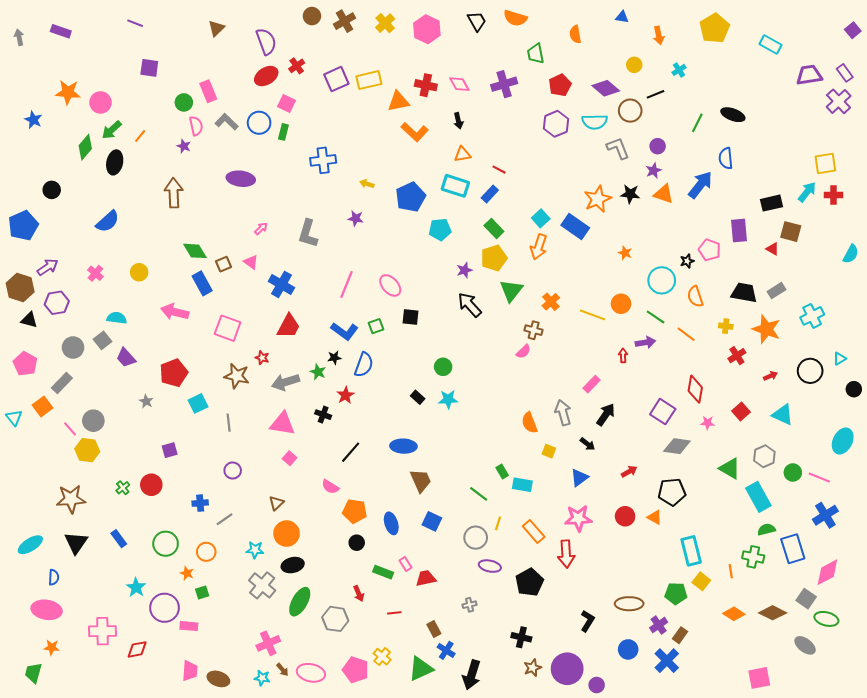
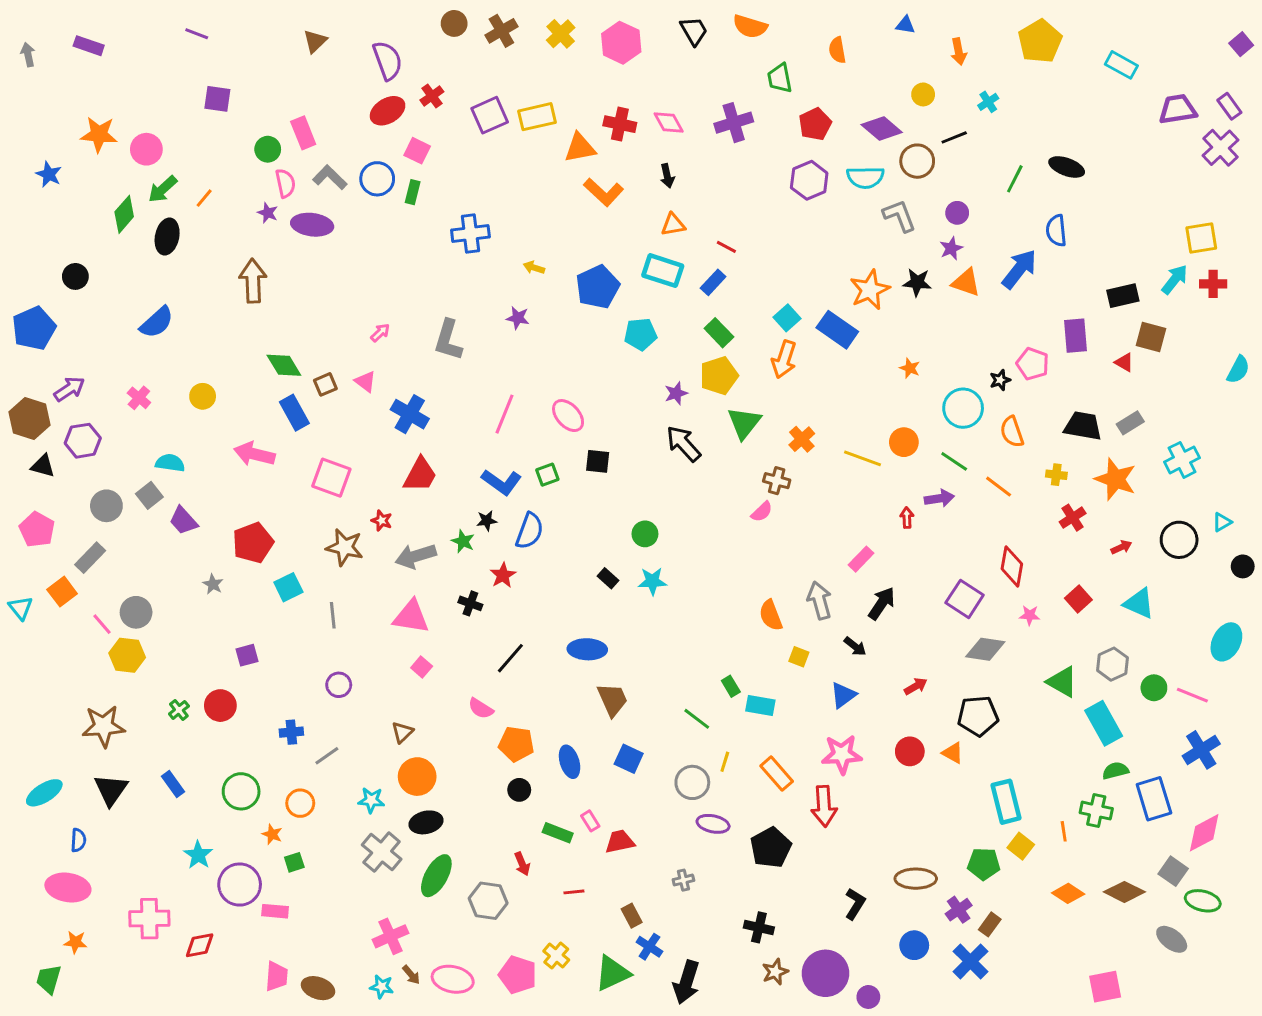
purple ellipse: (241, 179) -> (312, 225), moved

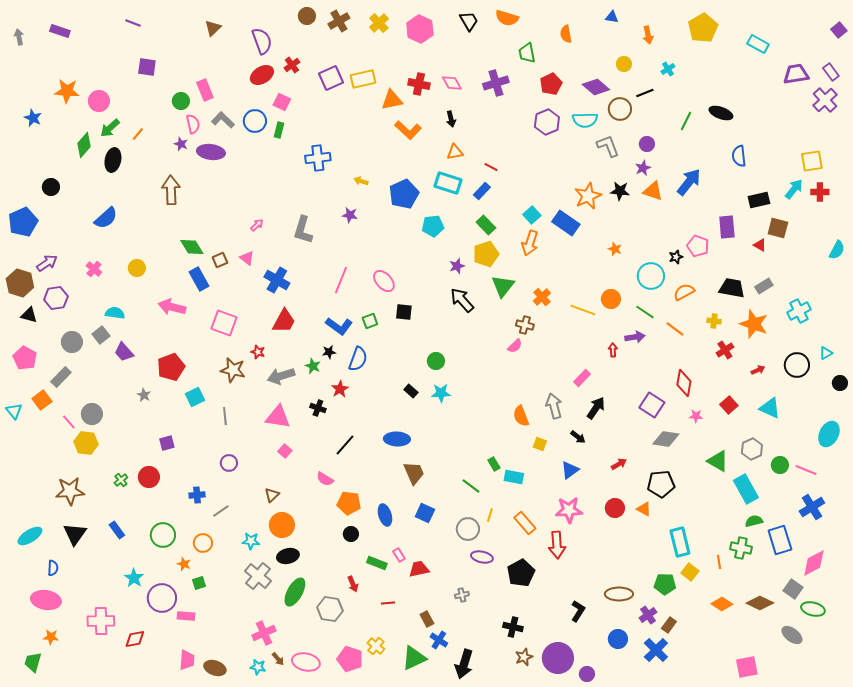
blue semicircle: (1056, 231) -> (739, 156), moved
orange semicircle: (1012, 432) -> (684, 292), turned 80

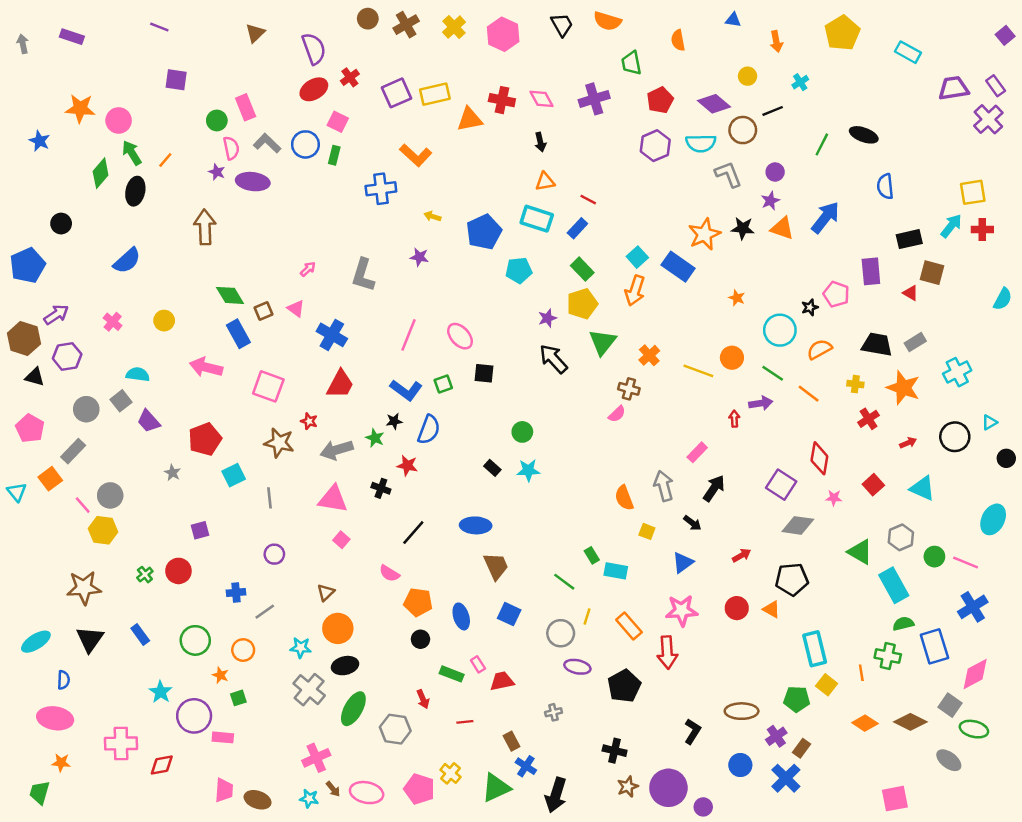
green arrow: (110, 128) -> (132, 153), turned 100
orange L-shape: (408, 130) -> (416, 155), moved
red star: (340, 389) -> (407, 466), turned -30

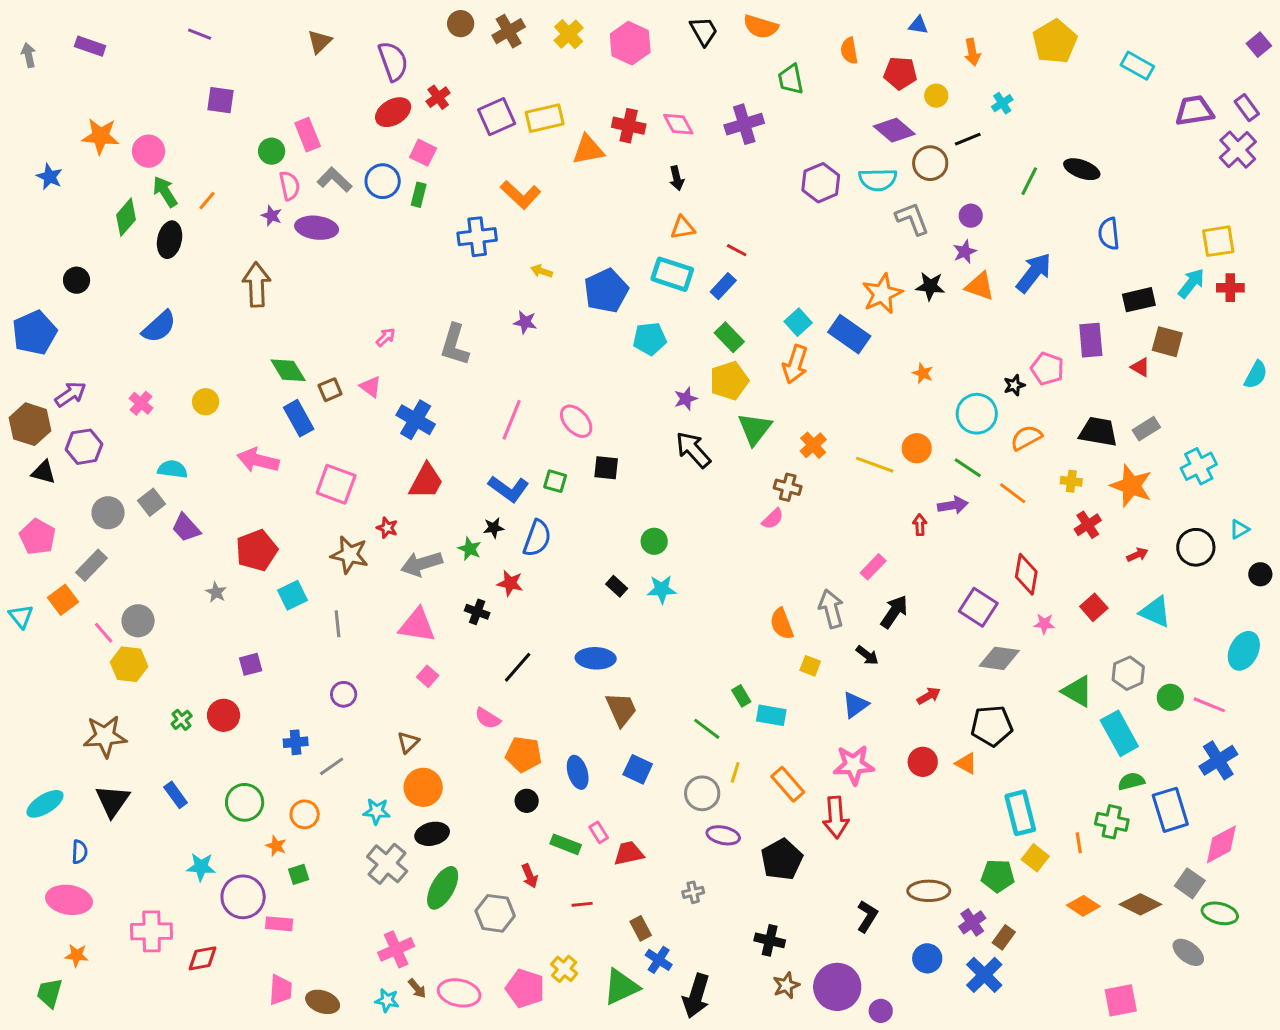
red pentagon: (660, 100) -> (900, 73), moved, turned 30
green square: (443, 384) -> (555, 481), turned 36
cyan star: (161, 692) -> (201, 867), turned -30

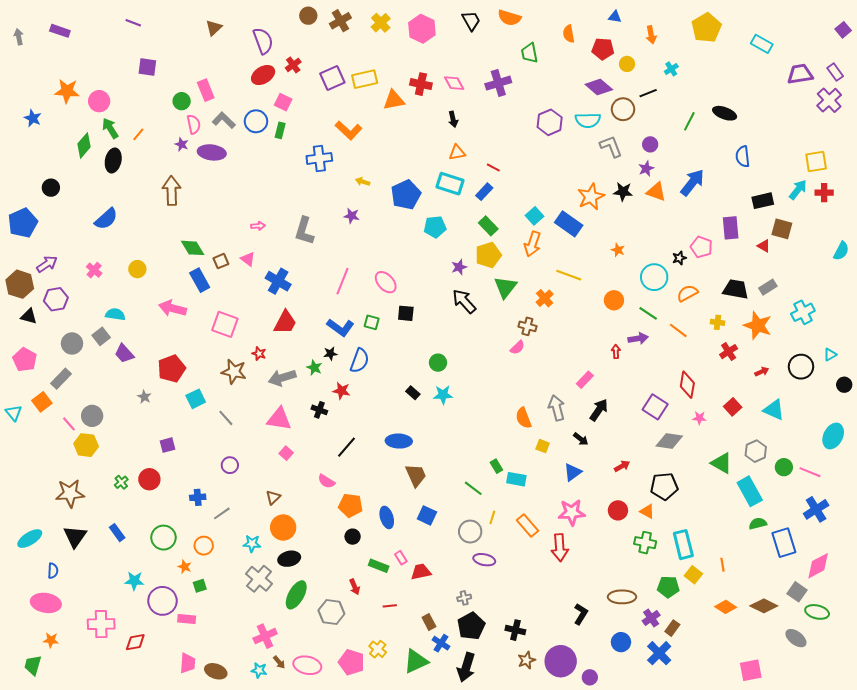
pink arrow: (386, 337) -> (258, 226), turned 40
yellow line: (875, 465) -> (569, 275), moved
gray line: (338, 624) -> (226, 418), turned -36
green cross: (1112, 822) -> (645, 543), moved
black pentagon: (782, 859) -> (471, 626), moved

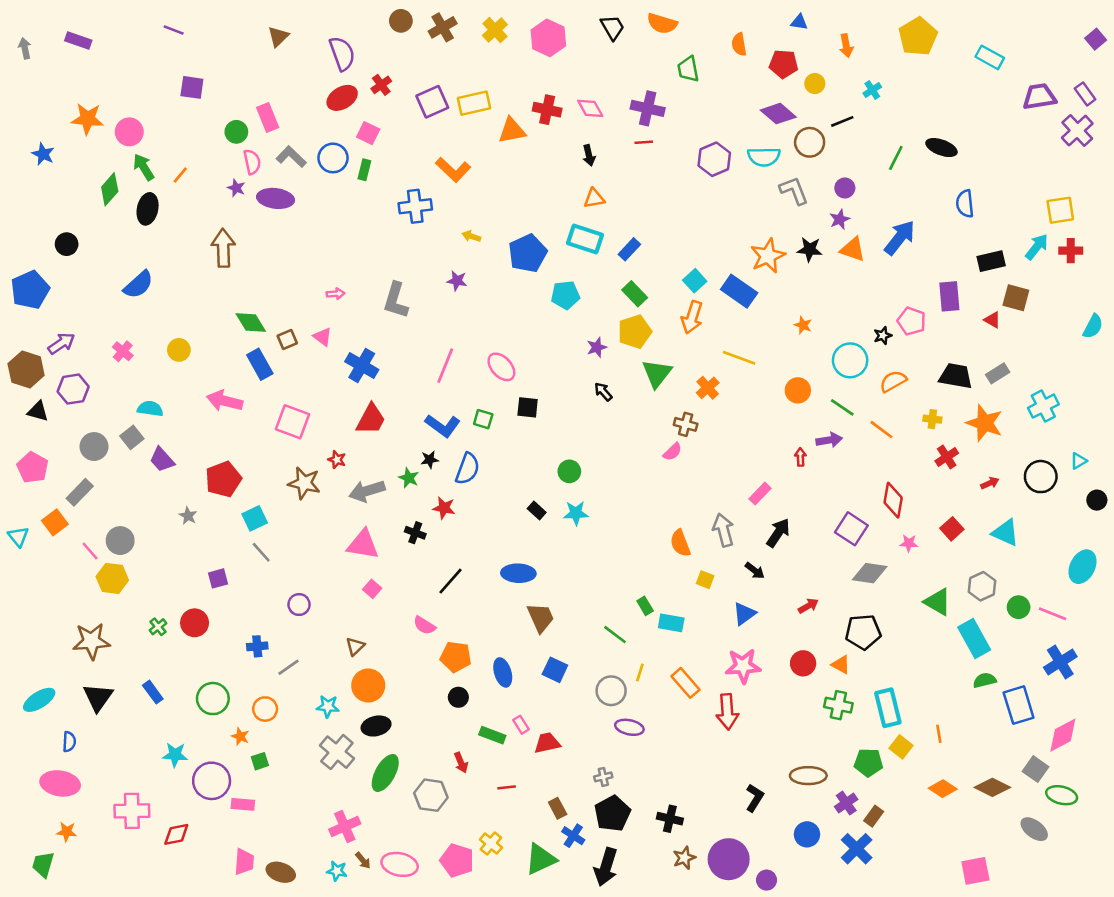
purple cross: (498, 83) -> (648, 108), turned 30
red line: (493, 168) -> (644, 142), moved, turned -32
black arrow: (464, 301) -> (603, 392), size x0.6
gray line: (226, 418) -> (261, 552), moved

